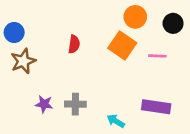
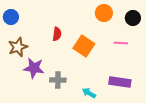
blue circle: (14, 32) -> (11, 17), moved
orange square: (122, 46) -> (84, 46), moved
purple star: (44, 104) -> (34, 68), moved, size x1.5

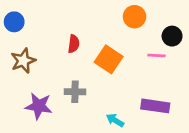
black circle: (133, 18) -> (172, 36), moved
purple star: (34, 68) -> (39, 106), moved
gray cross: (58, 80) -> (75, 92), moved

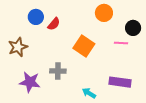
blue circle: (14, 22) -> (36, 17), moved
red semicircle: (74, 44) -> (54, 24), moved, turned 32

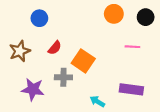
red semicircle: (54, 24) -> (55, 48), moved
black circle: (133, 28) -> (146, 17), moved
orange square: (84, 46) -> (83, 61), moved

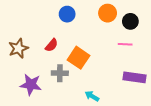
black circle: (146, 17) -> (130, 21), moved
blue circle: (39, 18) -> (67, 14), moved
purple rectangle: (131, 89) -> (135, 77), moved

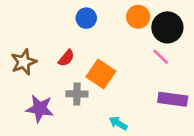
black circle: (130, 21) -> (167, 27), size x1.5
pink line: (125, 44) -> (161, 57), turned 40

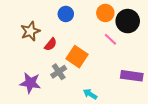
pink line: (161, 57) -> (110, 39), moved
brown star: (24, 62) -> (30, 31), moved
gray cross: (77, 94) -> (59, 72), turned -35

